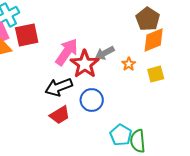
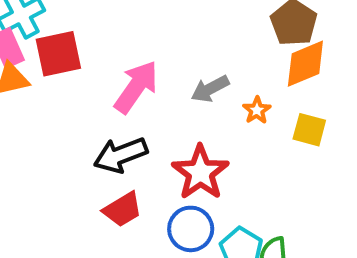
red star: (85, 64) -> (200, 172), moved
yellow square: (156, 74) -> (309, 130), turned 30
blue circle: (92, 100) -> (191, 229), moved

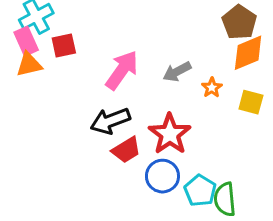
red square: (58, 54) -> (64, 46), size x0.7
red trapezoid: (123, 209) -> (126, 150), moved

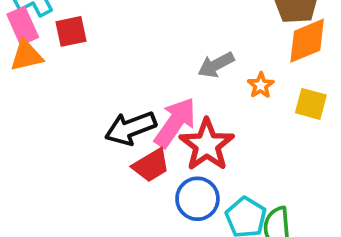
pink arrow: (122, 70) -> (175, 123), moved

